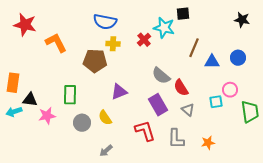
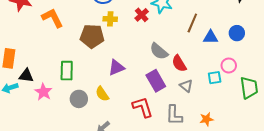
pink star: (47, 116) -> (43, 92), turned -30

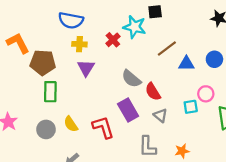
brown line: (192, 23) -> (167, 48), turned 30
brown pentagon: (92, 36) -> (43, 63), moved
purple triangle: (116, 68) -> (86, 68), moved, turned -36
green rectangle: (67, 71) -> (50, 92), moved
red L-shape: (143, 107) -> (103, 127), moved

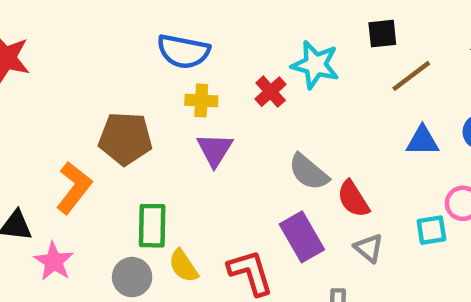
black square: (155, 12) -> (382, 34), moved
orange L-shape: (18, 43) -> (74, 188), moved, turned 65
brown line: (167, 48) -> (411, 76), moved
green rectangle: (50, 92) -> (152, 226), moved

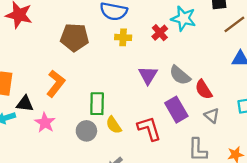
brown pentagon: (125, 139) -> (75, 37), moved
purple triangle: (215, 150) -> (148, 75), moved

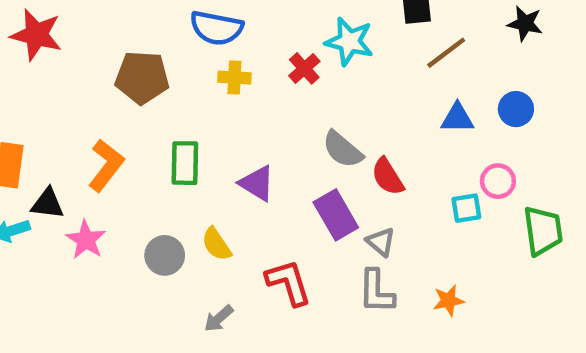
purple triangle: (148, 75) -> (257, 183), moved, turned -30
green rectangle: (97, 104) -> (185, 163), moved
gray triangle: (212, 115) -> (381, 242), moved
red L-shape: (149, 129) -> (289, 282), moved

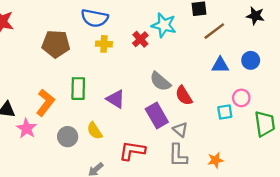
orange L-shape: (106, 165) -> (45, 103), moved
red L-shape: (289, 282) -> (132, 151), turned -64

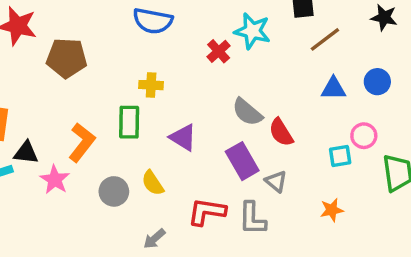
brown pentagon: (56, 44) -> (67, 58), moved
yellow cross: (104, 44) -> (151, 85), moved
gray L-shape: (178, 155) -> (252, 218), moved
orange star: (215, 160) -> (332, 210), moved

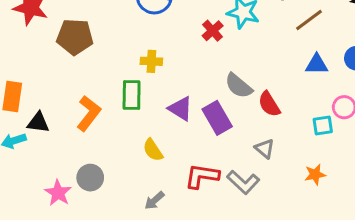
purple rectangle: (242, 161) -> (217, 118), moved
pink star: (55, 180) -> (58, 193), moved
gray circle: (114, 191) -> (90, 178), moved
gray L-shape: (252, 218) -> (243, 182), turned -48

